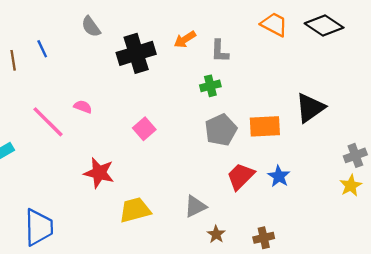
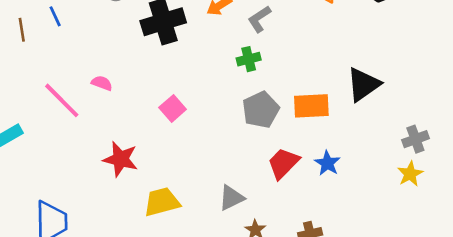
gray L-shape: (220, 51) -> (259, 19), turned 55

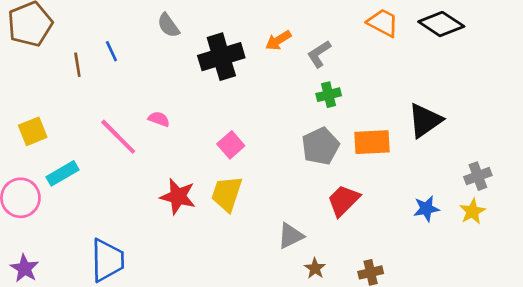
green cross: (249, 59) -> (329, 95), moved
blue star: (327, 163) -> (426, 209), moved, turned 30
yellow trapezoid: (162, 202) -> (227, 194), moved, turned -57

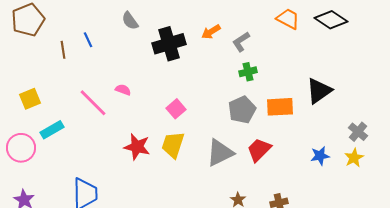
gray cross: (478, 176) -> (358, 132), turned -30
gray triangle: (291, 236) -> (220, 153), moved, size x1.4

